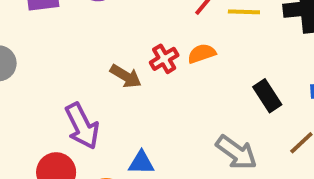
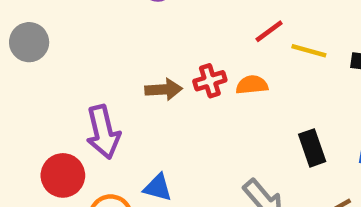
brown arrow: (126, 76) -> (164, 89), turned -48

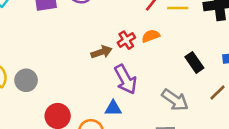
gray circle: (29, 42) -> (26, 80), moved
purple arrow: (103, 132) -> (126, 79), moved

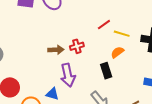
orange semicircle: (151, 36) -> (117, 52), moved, turned -32
black rectangle: (194, 62) -> (106, 71), moved

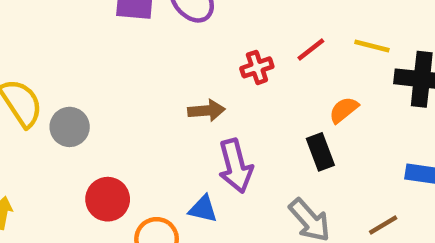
yellow line: (122, 34) -> (372, 46), moved
red cross: (77, 46) -> (257, 67), moved

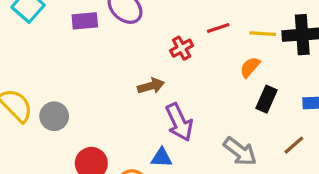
yellow line: (372, 46) -> (263, 34), moved
red line: (311, 50) -> (218, 28), turned 30
black rectangle: (320, 152) -> (267, 99), moved, turned 55

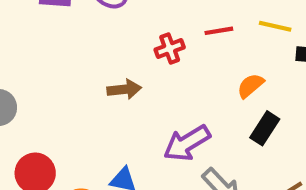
yellow line: (263, 34) -> (275, 26), moved
purple arrow: (179, 122) -> (187, 143), moved, turned 75

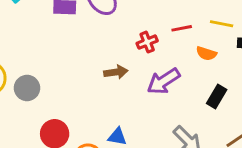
orange semicircle: (250, 86) -> (206, 53), moved, turned -120
purple arrow: (187, 143) -> (163, 81), moved

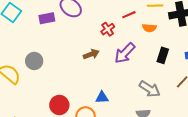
gray circle: (27, 88) -> (34, 61), moved

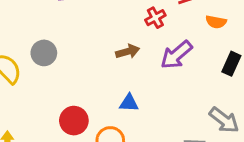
gray arrow: (150, 89) -> (224, 120), moved
blue triangle: (102, 97) -> (129, 103), moved

